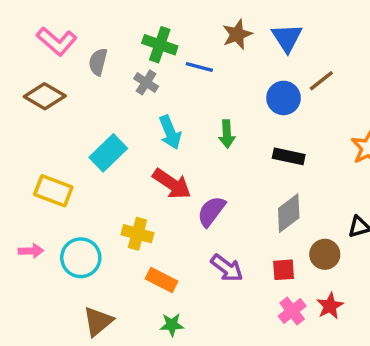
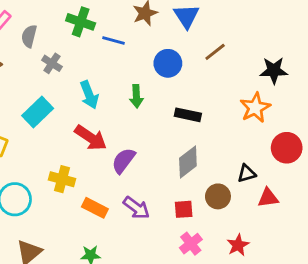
gray cross: (146, 82) -> (52, 63), moved
blue circle: (284, 98) -> (168, 63), moved
orange rectangle: (162, 280) -> (95, 208), moved
red star: (330, 306) -> (238, 245), moved

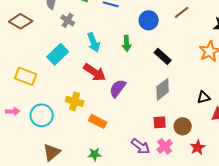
black rectangle: (188, 115) -> (163, 56), turned 30
brown circle: (218, 196) -> (183, 126), moved
purple arrow: (136, 208) -> (141, 146), moved

